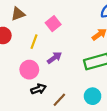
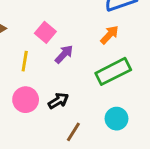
purple arrow: (54, 58) -> (64, 54), moved
black arrow: (38, 89) -> (58, 101), moved

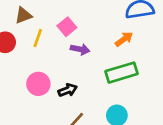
purple arrow: (64, 54) -> (80, 49), turned 48
yellow line: (25, 61) -> (38, 38), moved

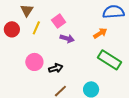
brown triangle: (23, 15) -> (27, 10), turned -40
green rectangle: (121, 73) -> (110, 60), moved, turned 45

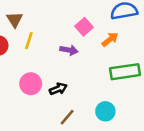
pink square: (59, 21) -> (84, 27), moved
green rectangle: (110, 60) -> (125, 72), turned -35

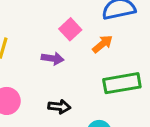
black arrow: (58, 89) -> (59, 107), moved, turned 30

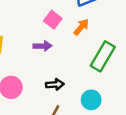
green rectangle: (122, 83) -> (103, 56), turned -40

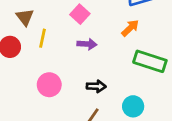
pink square: (53, 20) -> (80, 14), moved
green rectangle: (103, 56) -> (150, 61), turned 72

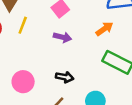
pink circle: (49, 85) -> (23, 82), moved

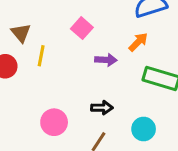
purple arrow: (62, 37) -> (106, 60), moved

